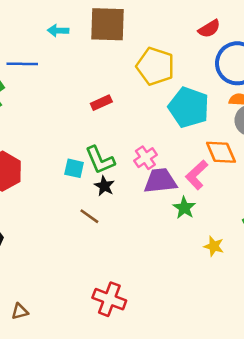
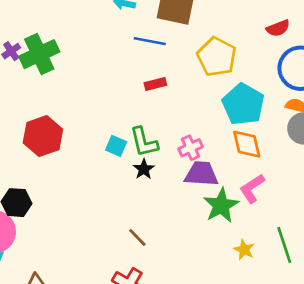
blue line: (22, 64) -> (150, 41), moved
orange diamond: (221, 152) -> (247, 144), moved
pink L-shape: (197, 175) -> (252, 188), moved
green star: (184, 208) -> (221, 205), size x1.5
brown line: (89, 216) -> (137, 237), moved

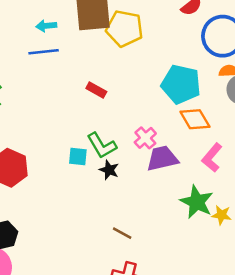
blue line: (150, 41) -> (44, 52), moved
yellow pentagon: (217, 57) -> (124, 29), moved
red rectangle: (155, 84) -> (96, 90), turned 60
green star: (221, 205) -> (197, 202), moved

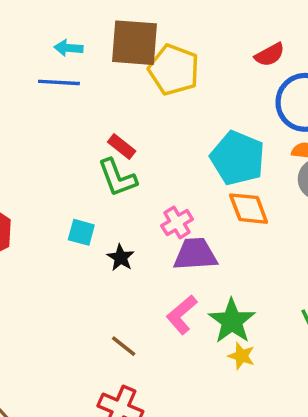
green L-shape: (102, 145) -> (117, 178), moved
pink L-shape: (212, 158) -> (182, 315), moved
yellow star: (222, 215) -> (241, 356), moved

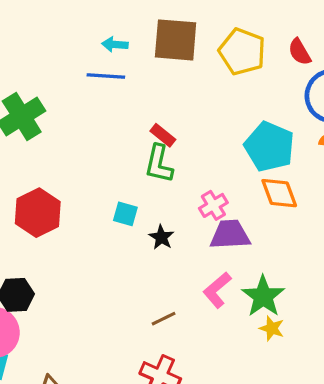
red semicircle: (270, 55) -> (300, 52), turned 88
yellow pentagon: (174, 70) -> (242, 52), moved
green L-shape: (117, 178) -> (159, 164), turned 33
brown line: (124, 346) -> (164, 319), turned -65

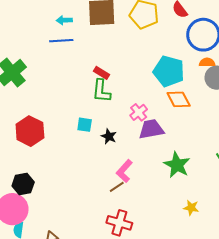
pink L-shape: (217, 290) -> (124, 171), moved
yellow star: (272, 328) -> (191, 208), moved

